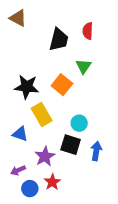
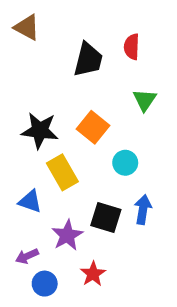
green triangle: (83, 66) -> (145, 100), moved
cyan circle: (79, 123) -> (125, 163), moved
blue arrow: (96, 151) -> (143, 209), moved
red star: (52, 182) -> (93, 274), moved

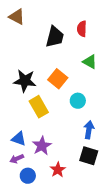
green triangle: (145, 100) -> (90, 62), turned -35
blue triangle: (30, 201) -> (19, 139), moved
black square: (106, 218) -> (89, 156), moved

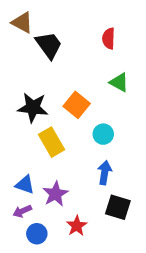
black trapezoid: (55, 37) -> (49, 45), moved, turned -50
blue arrow: (89, 130) -> (105, 173), moved

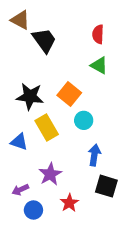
green triangle: (119, 82) -> (99, 65), moved
cyan circle: (103, 134) -> (84, 120), moved
blue triangle: (25, 185) -> (19, 142), moved

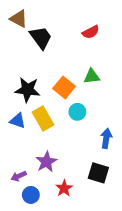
red semicircle: (98, 34) -> (91, 32), turned -119
green triangle: (99, 65) -> (92, 76), moved, turned -35
blue triangle: (19, 142) -> (18, 121), moved
blue arrow: (94, 155) -> (106, 138), moved

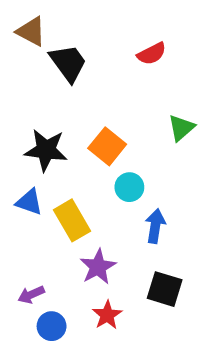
green triangle: (92, 76) -> (181, 128), moved, turned -35
yellow rectangle: (43, 118) -> (72, 220), moved
blue arrow: (106, 138) -> (155, 226), moved
purple star: (46, 162) -> (98, 267), moved

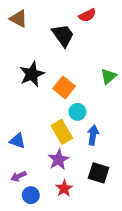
red semicircle: (152, 54) -> (87, 15), moved
black trapezoid: (68, 63) -> (63, 35), moved
black star: (46, 150) -> (32, 74), moved, turned -30
blue triangle: (29, 202) -> (17, 141), moved
yellow rectangle: (72, 220) -> (62, 132), moved

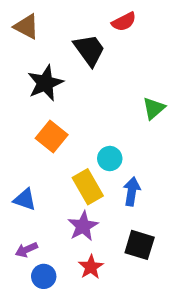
black star: (32, 74) -> (45, 83), moved
orange square: (64, 87) -> (52, 137), moved

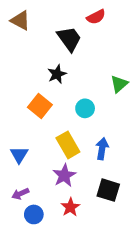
black star: (45, 83) -> (57, 74), moved, size x0.7
cyan circle: (110, 159) -> (85, 108), moved
blue triangle: (25, 199) -> (19, 155), turned 42

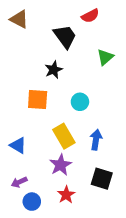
green triangle: (119, 84) -> (105, 57), moved
orange square: (40, 106) -> (38, 100), turned -35
blue triangle: (19, 155) -> (18, 145), turned -30

